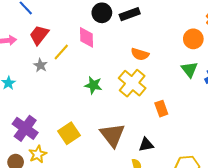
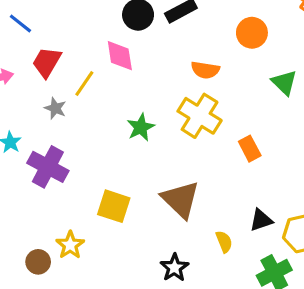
orange circle: (193, 39) -> (252, 33), moved
green star: (93, 85) -> (141, 127), turned -30
purple cross: (25, 128) -> (48, 167), moved
yellow square: (69, 133) -> (114, 206), turned -30
black triangle: (146, 145) -> (261, 220), moved

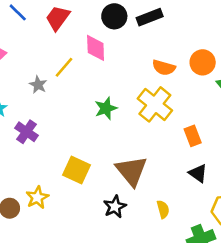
orange circle: (252, 33) -> (203, 62), moved
red trapezoid: (47, 62) -> (58, 18), moved
purple cross: (48, 167) -> (27, 132), size x0.7
black triangle: (261, 220) -> (198, 173), moved, turned 48
black star: (174, 268) -> (115, 207), moved

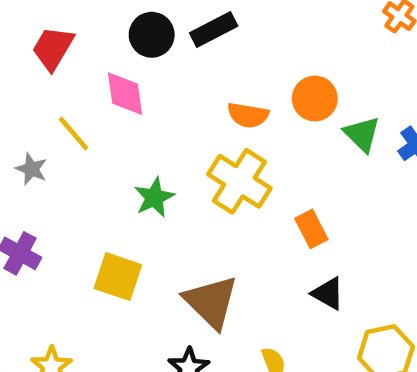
yellow line: (64, 67) -> (74, 133), turned -75
yellow square: (76, 170) -> (118, 277), moved

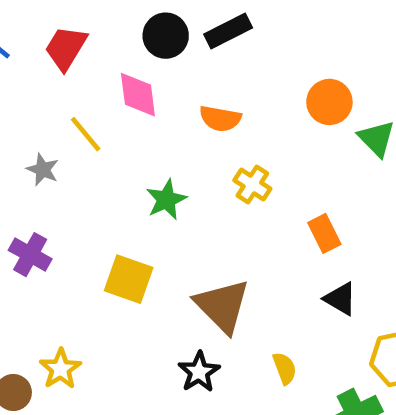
orange semicircle: (248, 115) -> (220, 119), moved
yellow cross: (239, 181) -> (252, 184), size x0.6

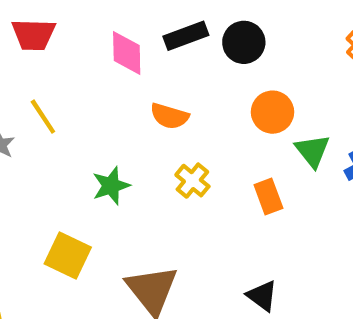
black circle: (166, 36) -> (244, 42), moved
red trapezoid: (66, 48) -> (34, 35), turned -126
pink diamond: (138, 95) -> (127, 53), moved
orange rectangle: (324, 233) -> (268, 196), moved

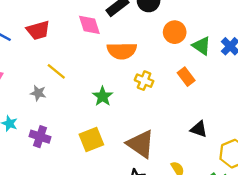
orange semicircle: (169, 116) -> (122, 51), size x1.4
yellow square: (68, 255) -> (91, 140), turned -30

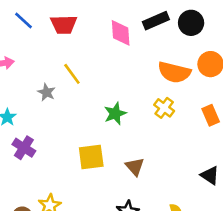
orange semicircle: (122, 51) -> (174, 72), moved
purple cross: (40, 137) -> (24, 148), moved
brown triangle: (141, 144) -> (135, 167), moved, size x0.6

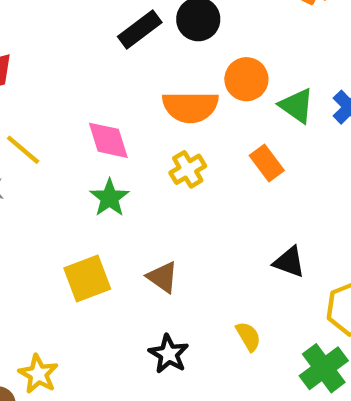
pink diamond: (121, 33) -> (108, 140), moved
yellow cross: (164, 108) -> (188, 169), turned 36

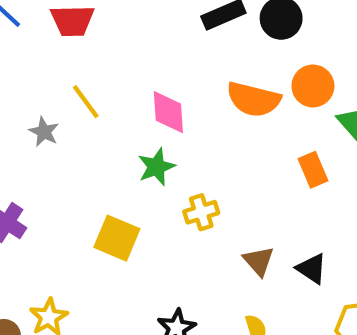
yellow cross: (188, 169) -> (201, 212), moved
brown triangle: (163, 277) -> (259, 261), moved
yellow square: (87, 279) -> (117, 238), turned 30

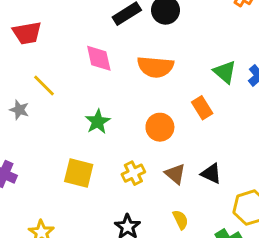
orange circle: (313, 86) -> (160, 127), moved
pink diamond: (168, 112) -> (99, 58), moved
yellow cross: (201, 212) -> (133, 173), moved

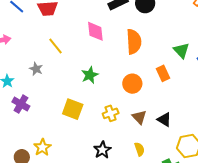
orange semicircle: (155, 67) -> (134, 42), turned -105
gray star: (19, 110) -> (36, 69), moved

